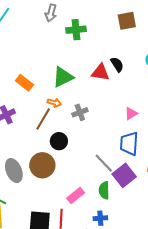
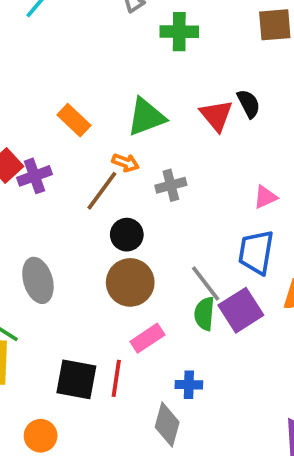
red triangle: (100, 72) -> (216, 115), turned 36
brown circle: (42, 165) -> (130, 282), moved
green semicircle: (104, 190) -> (204, 314), moved

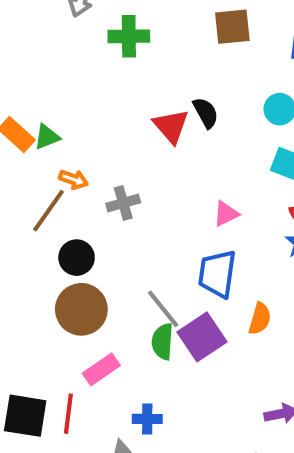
green triangle: (146, 117) -> (47, 137), moved, size x0.6

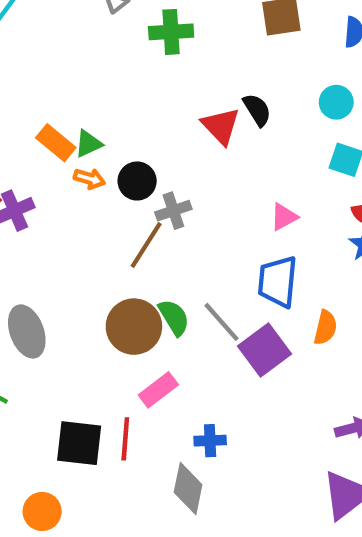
orange arrow: (73, 180) -> (89, 179), moved
brown line: (49, 211) -> (146, 245), moved
black circle: (77, 258) -> (137, 181), moved
green semicircle: (163, 341) -> (174, 317), moved, turned 147

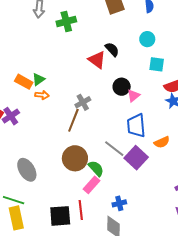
black circle: (137, 181) -> (122, 87), moved
green semicircle: (174, 317) -> (96, 168), moved
orange semicircle: (325, 328) -> (162, 142), turned 63

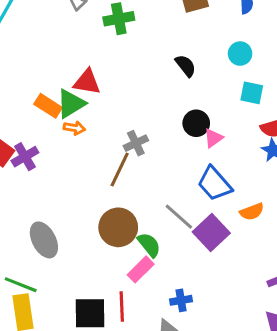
red triangle: (97, 60) -> (87, 82), moved, turned -30
green triangle: (39, 79) -> (71, 104), size x1.5
blue trapezoid: (136, 125) -> (215, 184), turned -40

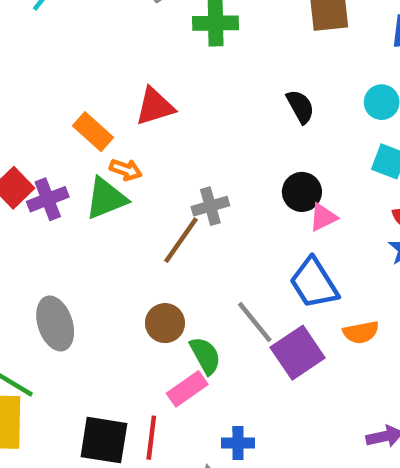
red triangle: (87, 82) -> (155, 107), turned -36
green triangle: (71, 104) -> (106, 198), moved
brown circle: (118, 227) -> (165, 323), size x0.7

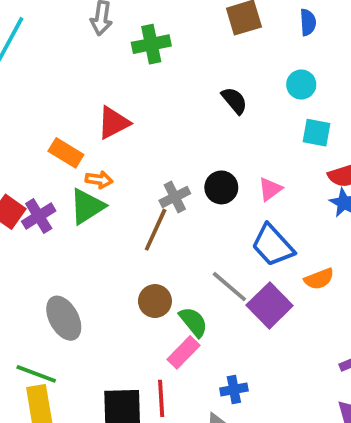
black circle: (302, 192) -> (221, 187), moved

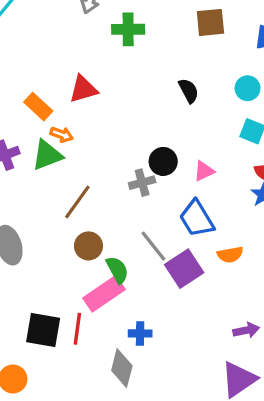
gray cross: (175, 197) -> (142, 183), moved
brown line: (156, 230) -> (77, 202), moved
pink rectangle: (183, 352) -> (104, 294), size x1.4

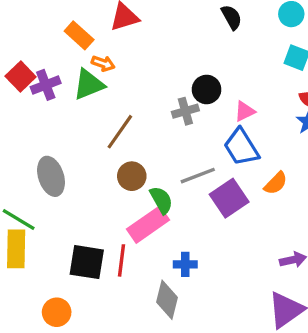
pink triangle: (204, 171) -> (245, 111), moved
gray line: (153, 246) -> (198, 176), turned -72
orange semicircle: (230, 255) -> (276, 183), turned -35

